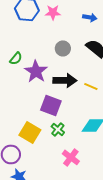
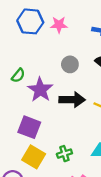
purple square: (51, 105) -> (29, 127), moved
green cross: (58, 129) -> (64, 154), turned 32

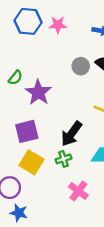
gray circle: (70, 64) -> (81, 66), moved
black arrow: (72, 100) -> (72, 134), moved, turned 125
purple square: (29, 127) -> (27, 131), turned -35

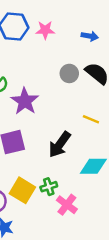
green cross: (63, 159) -> (49, 187), moved
yellow square: (31, 162) -> (22, 190), moved

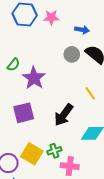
blue arrow: (90, 36) -> (82, 30), moved
yellow line: (91, 119) -> (90, 93), turned 32
pink cross: (67, 205) -> (70, 166), turned -30

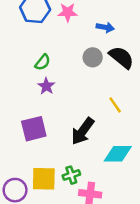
green semicircle: (13, 65) -> (43, 62), moved
purple star: (34, 78) -> (46, 86), size x0.6
yellow square: (32, 154) -> (44, 179), turned -30

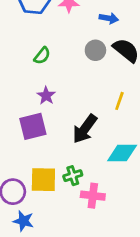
purple star: (46, 86) -> (46, 96), moved
yellow line: (115, 105) -> (119, 101), turned 54

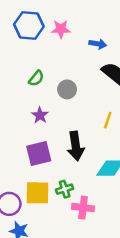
gray circle: (95, 50) -> (67, 89), moved
purple square: (33, 126) -> (39, 153), moved
black arrow: (85, 129) -> (76, 146), turned -44

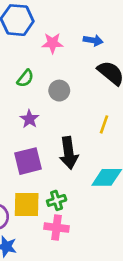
pink star: (61, 29) -> (52, 43), moved
pink cross: (83, 208) -> (57, 228), moved

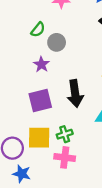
gray circle: (59, 91) -> (57, 42), moved

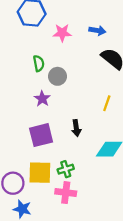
green semicircle: (38, 30) -> (39, 63), turned -49
black arrow: (75, 94) -> (76, 128), size x0.6

